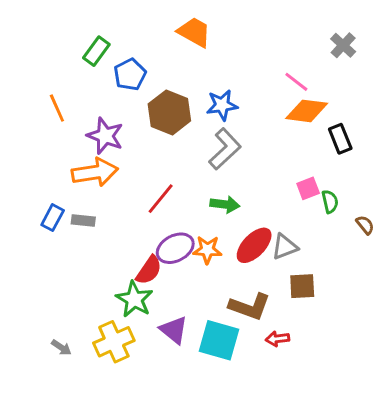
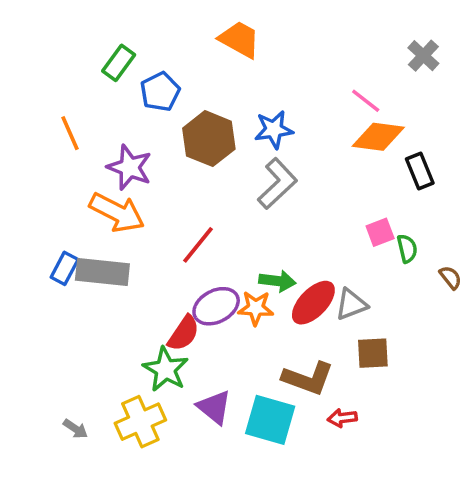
orange arrow: (95, 172) -> (117, 212), turned 36
green arrow: (225, 204) -> (277, 281), moved
gray rectangle: (83, 220) -> (102, 272), size x1.8

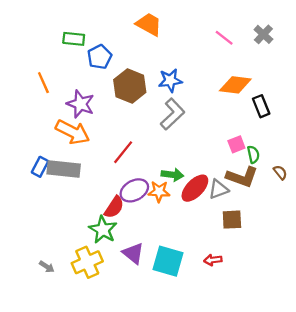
green rectangle: (119, 63) -> (74, 39), turned 60
pink line: (366, 101) -> (224, 38), moved
brown L-shape: (308, 378) -> (242, 177), moved

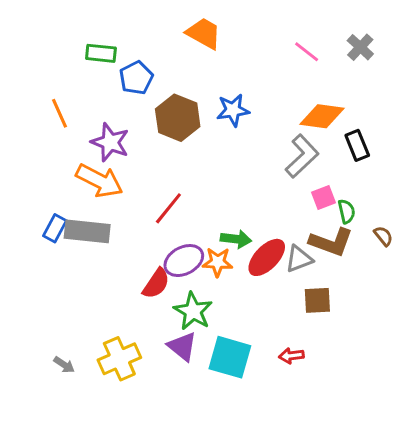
gray L-shape: (172, 114) -> (302, 156), moved
green star: (103, 230) -> (193, 311), moved

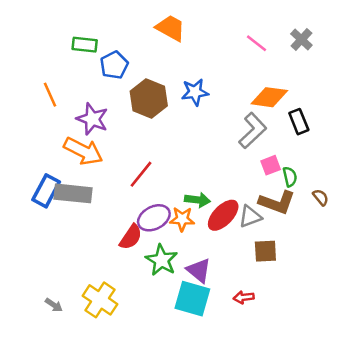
blue rectangle: (55, 228) -> (46, 191), size x1.4
purple triangle: (182, 346) -> (199, 270), moved
yellow cross: (119, 359) -> (100, 300), turned -32

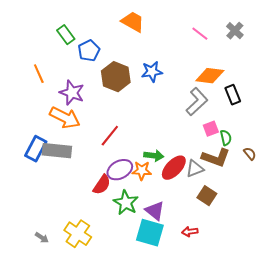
green rectangle: (85, 45) -> (66, 35), turned 48
brown square: (265, 251) -> (207, 196), turned 36

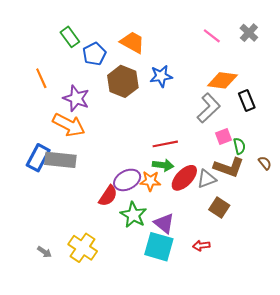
orange trapezoid: (133, 22) -> (132, 42), moved
red line: (110, 136) -> (165, 144), moved, turned 40

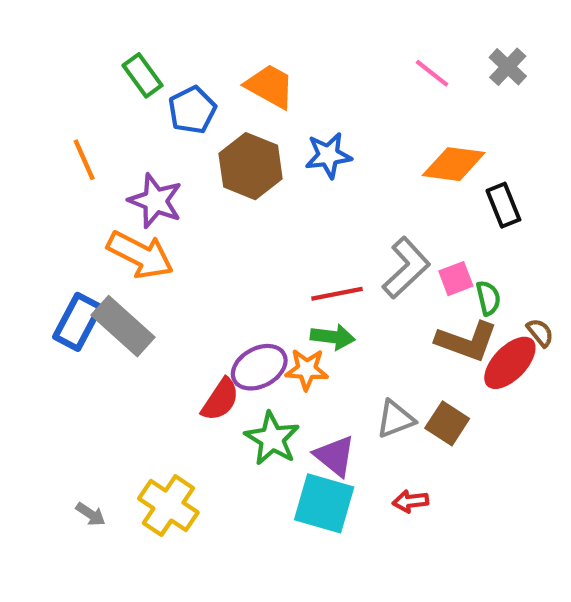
gray L-shape: (209, 108) -> (406, 268), moved
gray rectangle: (60, 160) -> (123, 326), turned 36
red ellipse: (184, 178) -> (510, 363), moved
gray triangle: (207, 179) -> (395, 419), moved

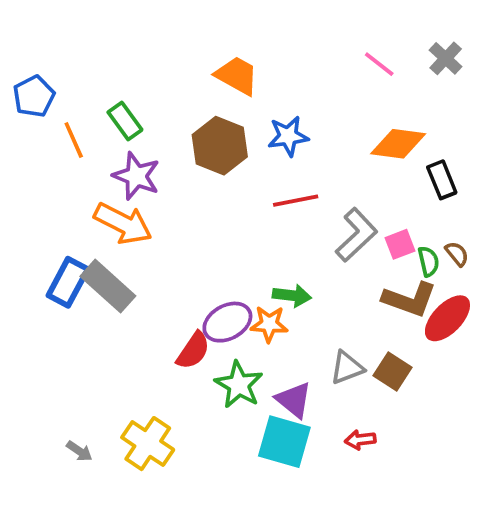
green rectangle: (142, 75) -> (125, 121), moved
blue pentagon: (192, 110) -> (34, 96), moved
red line: (337, 294) -> (296, 201), moved
brown semicircle: (540, 333) -> (457, 254), moved

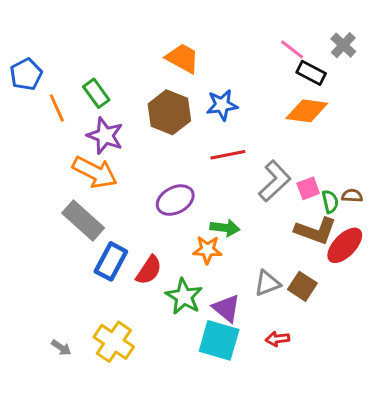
black rectangle: (442, 180) -> (311, 73), moved, turned -40
brown semicircle: (457, 254) -> (352, 196), turned -48
blue rectangle: (68, 282) -> (111, 261), moved
purple ellipse: (227, 322) -> (175, 200), moved

